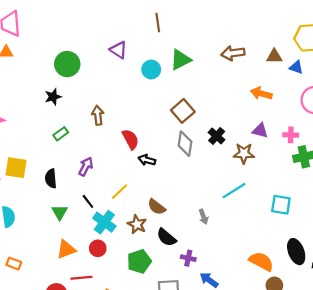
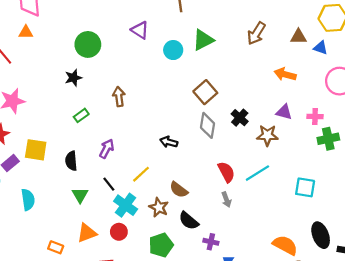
brown arrow: (233, 53) -> (256, 33), turned -50
red semicircle: (130, 139) -> (226, 172), moved
orange rectangle: (14, 264) -> (56, 247), moved

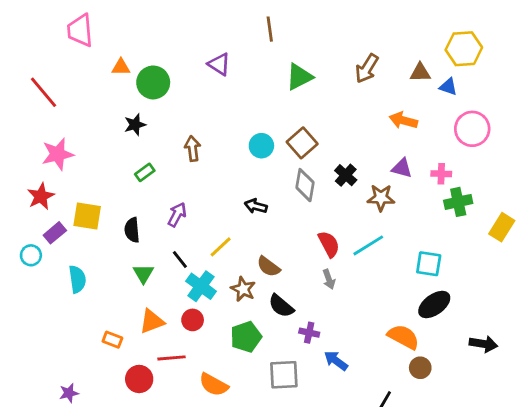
orange triangle: (26, 32) -> (121, 67), moved
cyan circle: (173, 50) -> (261, 146), moved
black ellipse: (321, 235) -> (434, 305), moved, turned 75

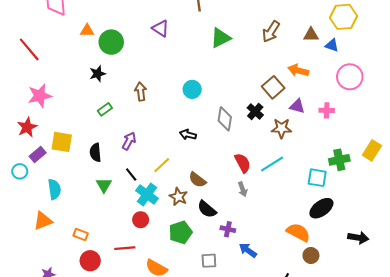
brown square: (302, 143) -> (273, 87), moved
green cross: (458, 202) -> (339, 160), moved
orange triangle: (152, 321) -> (43, 221), moved
gray square: (284, 375) -> (209, 261), size x0.7
red circle: (139, 379) -> (90, 261), moved

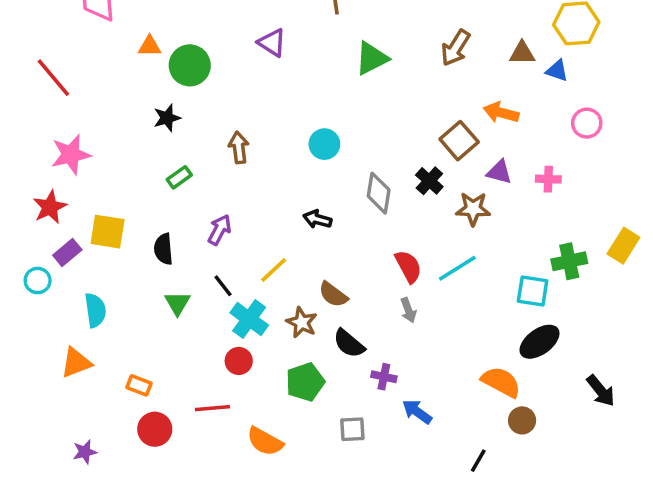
pink circle: (350, 77) -> (587, 123), size x0.7
black arrow: (358, 238) -> (601, 391), turned 42

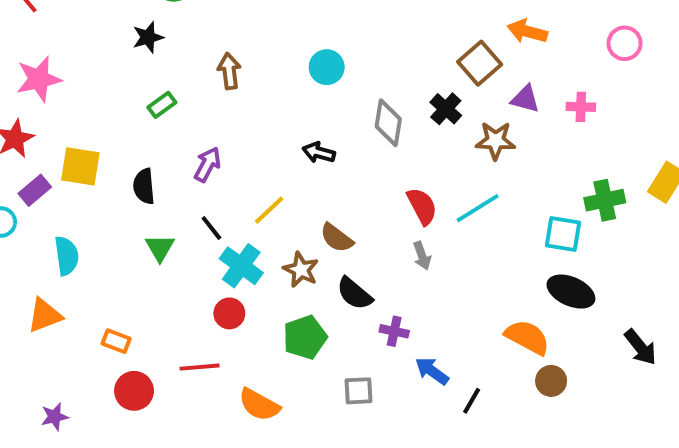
black ellipse: (540, 342) -> (571, 292), turned 60
black line: (478, 461) -> (472, 401), moved

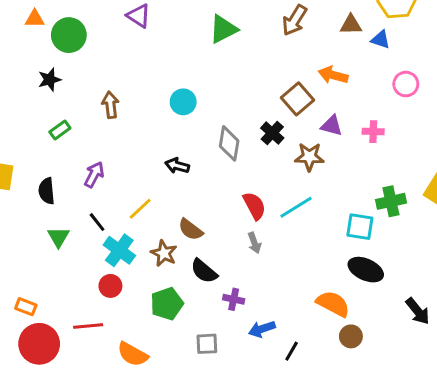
blue arrow: (432, 371) -> (262, 329), turned -55
red circle: (134, 391) -> (39, 344), size x1.4

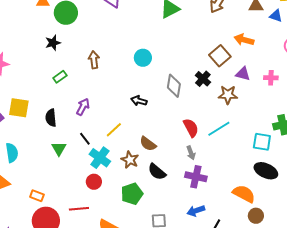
purple cross: (234, 299) -> (196, 177), moved, size x1.5

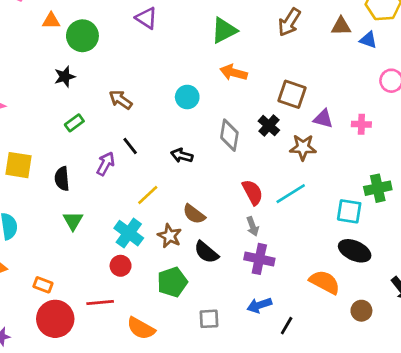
orange arrow: (244, 40) -> (234, 73), moved
brown square: (220, 56) -> (292, 94), turned -30
brown arrow: (94, 60) -> (121, 100), turned -48
black line: (85, 139) -> (130, 146), moved
brown circle: (256, 216) -> (361, 311), moved

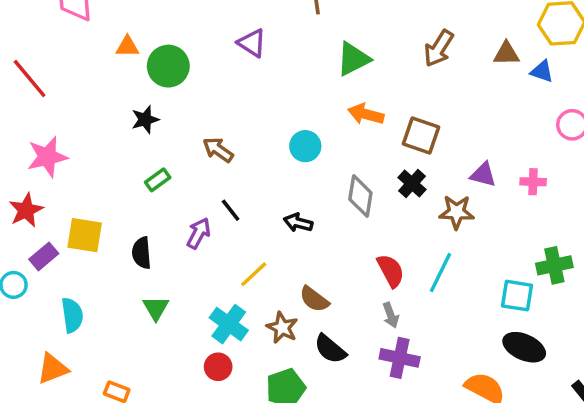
brown square: (292, 94) -> (421, 135), moved
cyan line: (291, 194) -> (441, 272), turned -32

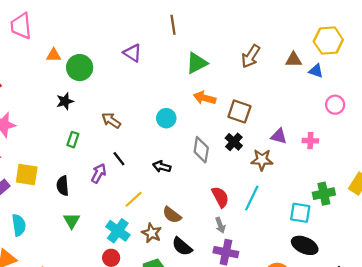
green rectangle: (158, 180) -> (73, 140), turned -35

